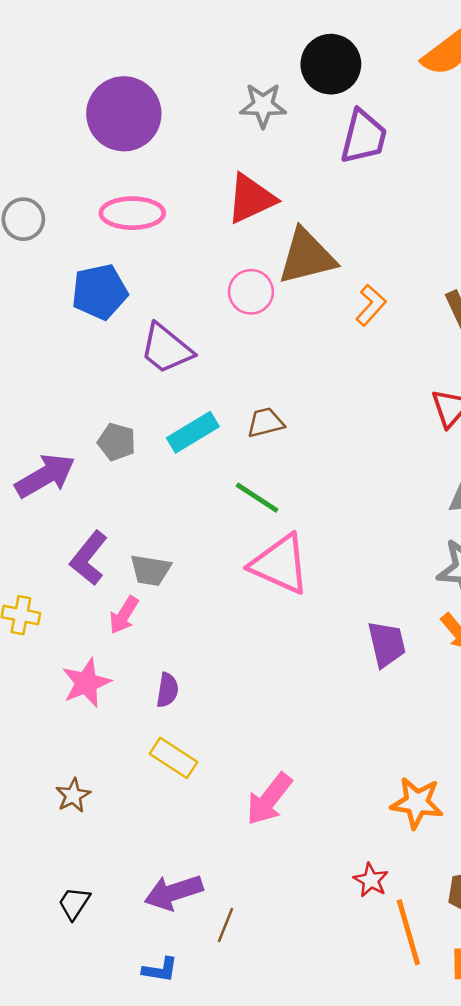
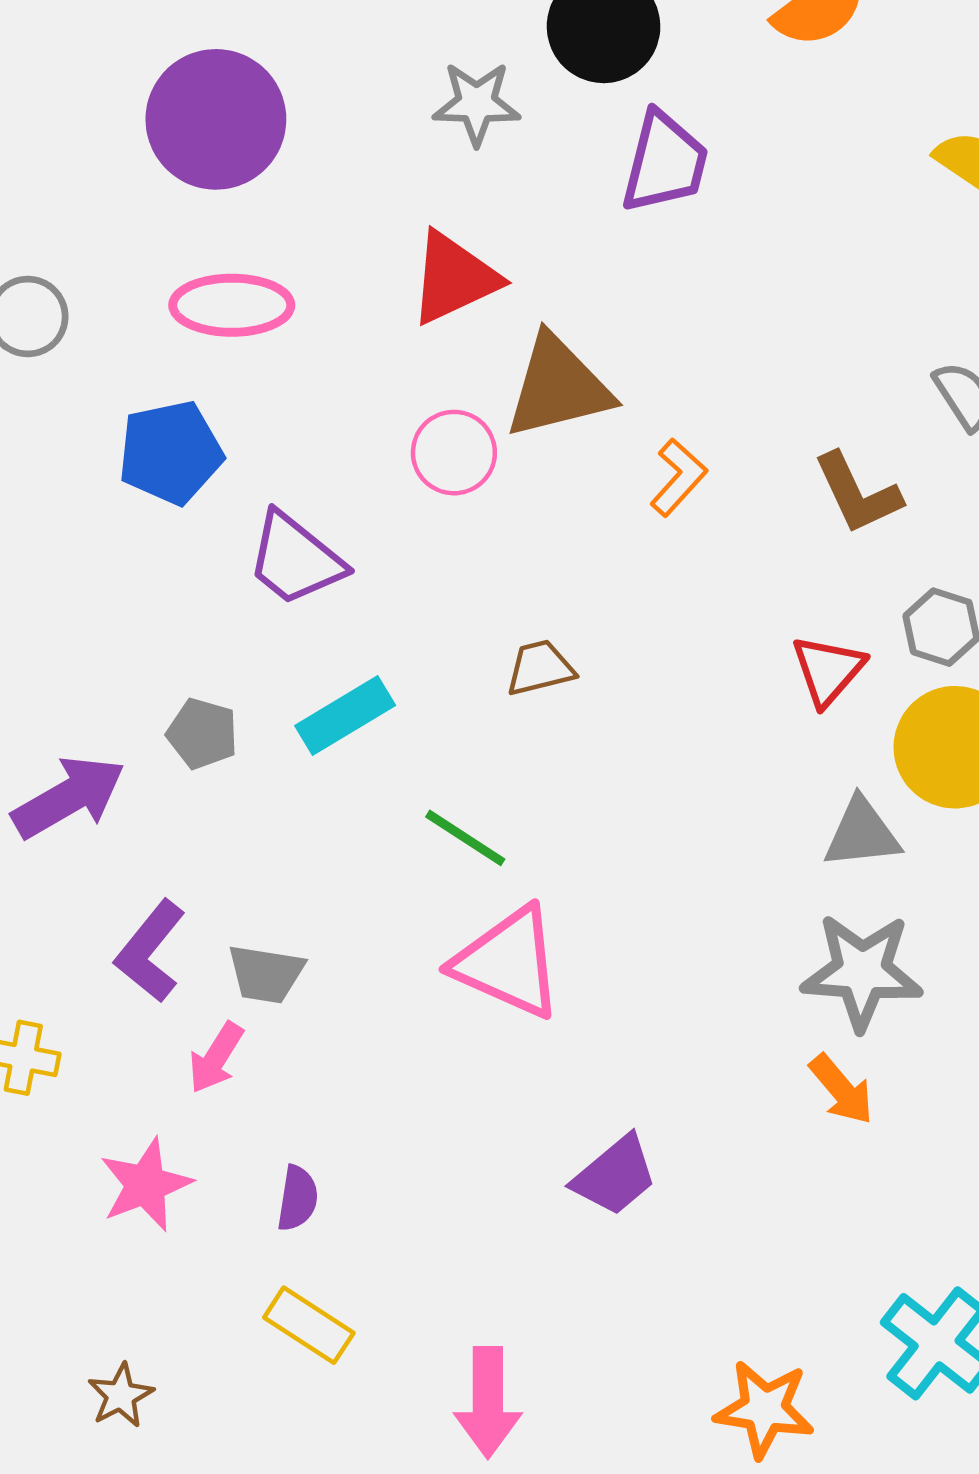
brown trapezoid: (265, 423) -> (540, 668), moved
purple trapezoid: (387, 644) -> (615, 1176), moved, turned 63
pink arrow: (269, 799) -> (488, 1402), turned -38

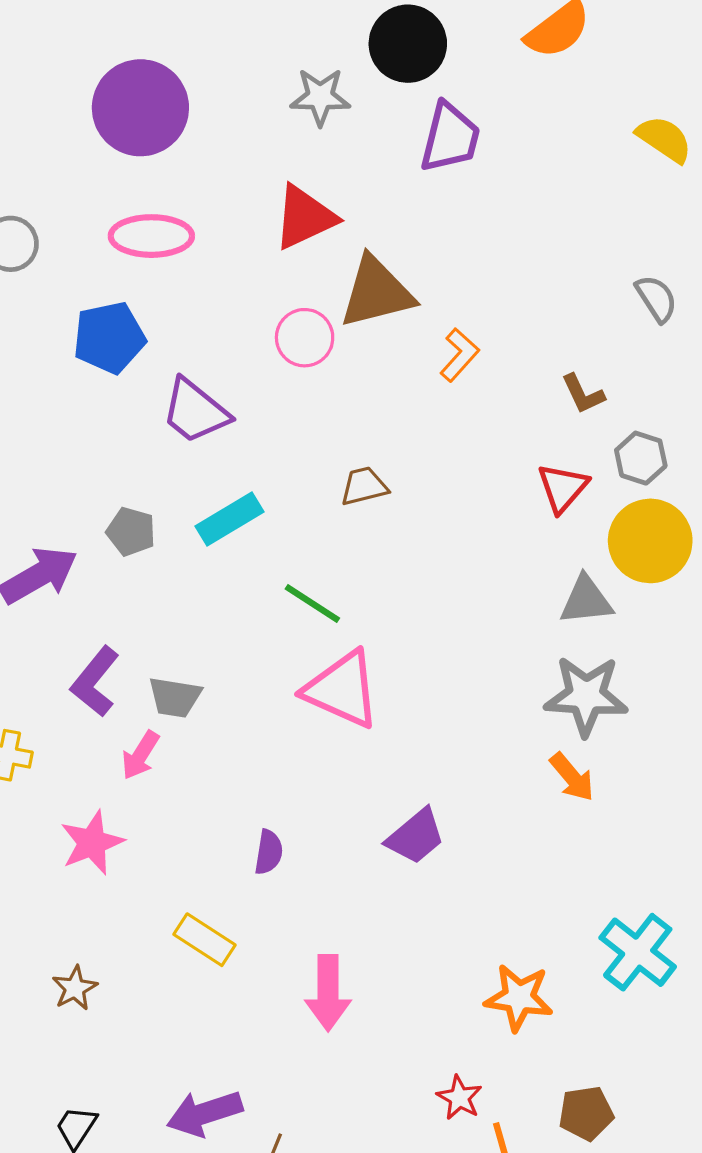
brown L-shape: (857, 493) -> (583, 394), moved, size x0.7
purple semicircle: (298, 1198) -> (269, 852), moved

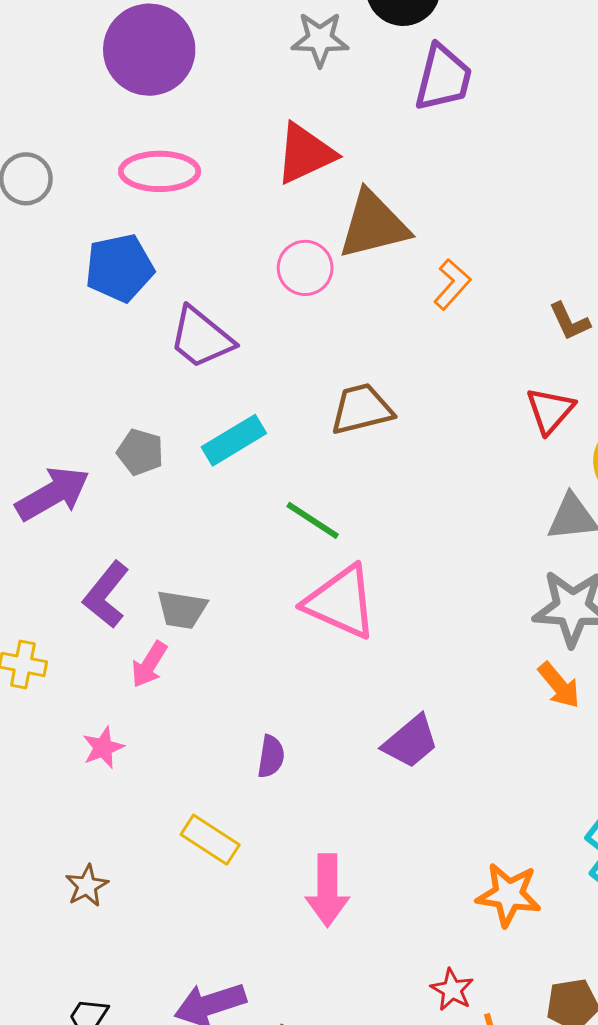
brown trapezoid: (364, 486) -> (362, 409), size x1.4
pink star: (92, 843) -> (103, 748), size x0.7

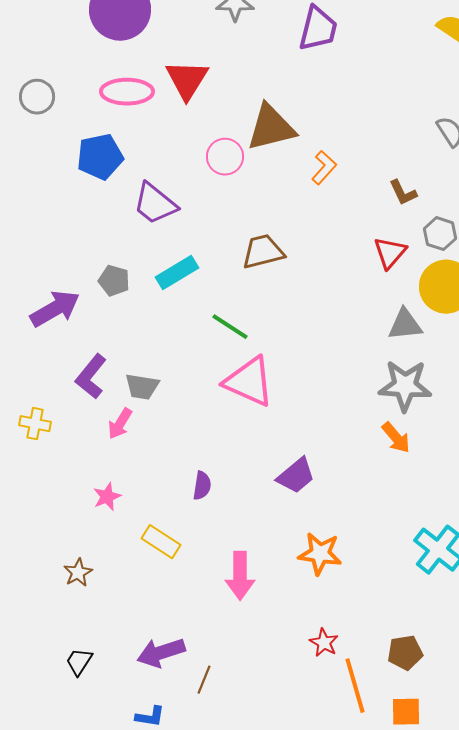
red triangle: (305, 154) -> (187, 80), moved, turned -33
pink star: (103, 748) -> (107, 497), moved
orange star: (509, 895) -> (320, 554), moved

